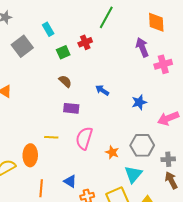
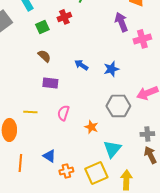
blue star: (139, 102) -> (111, 69), moved
pink semicircle: (84, 138) -> (63, 113), size x0.7
gray hexagon: (142, 145) -> (118, 106), moved

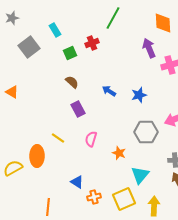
purple rectangle: (50, 83) -> (78, 109), turned 56
yellow line: (30, 112) -> (58, 138), turned 32
orange line: (20, 163) -> (48, 207), moved

